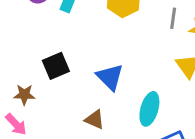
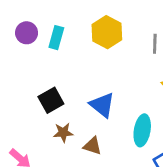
brown star: (24, 95) -> (63, 133), moved

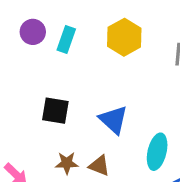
black square: (51, 100) -> (55, 111), turned 35
brown star: (63, 133) -> (67, 163), moved

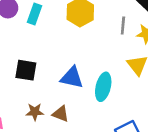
blue triangle: (114, 120) -> (72, 78), turned -30
cyan ellipse: (157, 152) -> (103, 87), moved

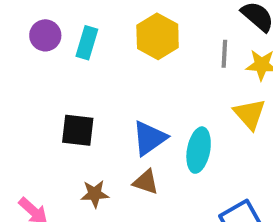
blue triangle: (72, 78) -> (149, 138), turned -45
brown triangle: (61, 114) -> (146, 182), moved

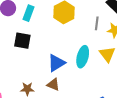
black square: (78, 130) -> (22, 41), moved
cyan ellipse: (199, 150) -> (83, 57), moved

